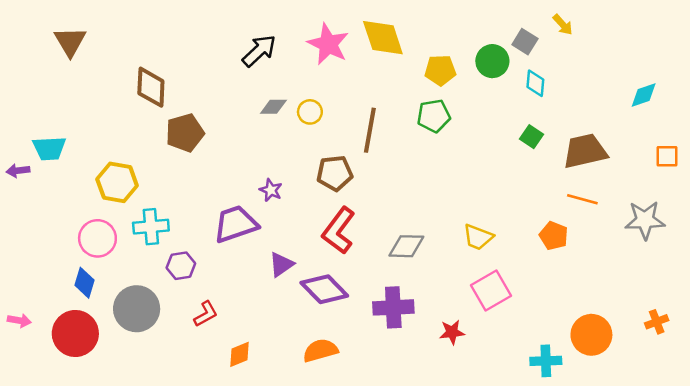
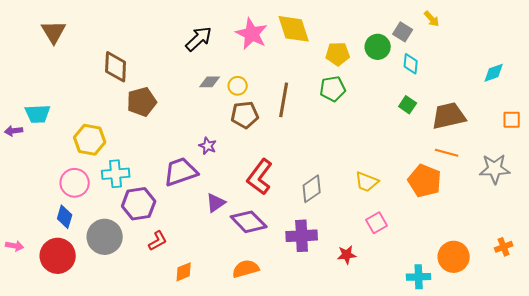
brown pentagon: (335, 173) -> (245, 115), moved
orange pentagon: (554, 236) -> (425, 181), size x1.5
gray diamond: (406, 246) -> (312, 189), turned -36
purple hexagon: (181, 266) -> (139, 204), size x1.5
pink square: (491, 290) -> (377, 223), size x0.7

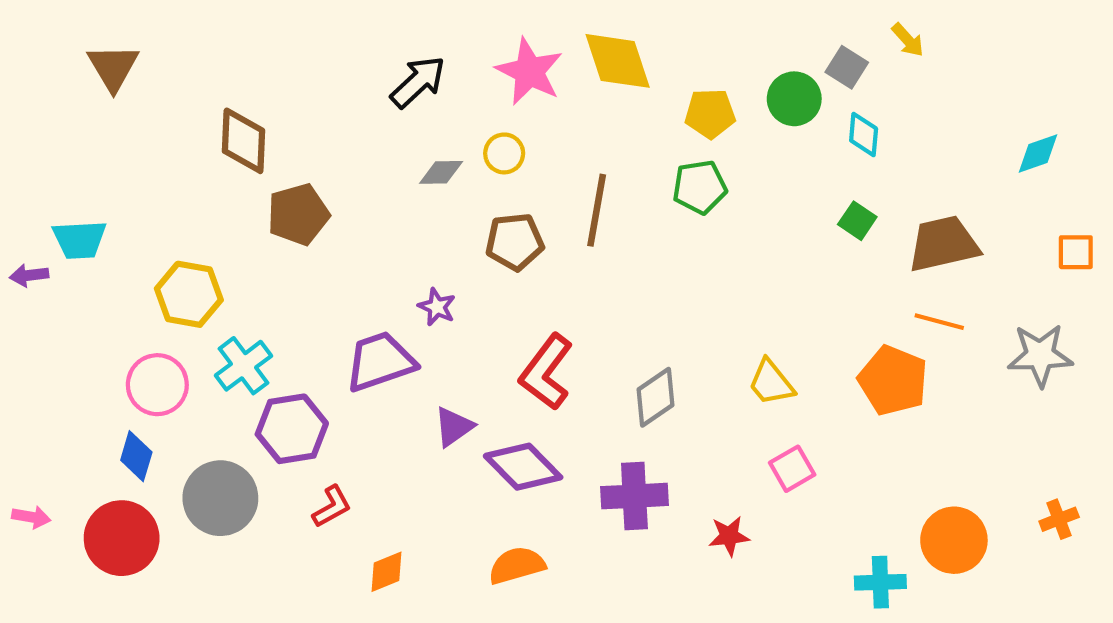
yellow circle: (238, 86) -> (504, 153), moved
cyan cross: (116, 174) -> (244, 366), turned -32
yellow trapezoid: (367, 182) -> (771, 383), turned 30

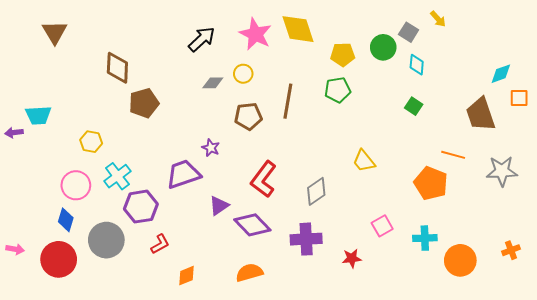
brown trapezoid: (943, 244) -> (481, 114), moved, turned -96
orange square: (1076, 252) -> (519, 98), moved
yellow hexagon: (189, 294) -> (91, 142), size x0.7
yellow trapezoid: (771, 383) -> (364, 161), moved
cyan cross: (880, 582) -> (425, 238), moved

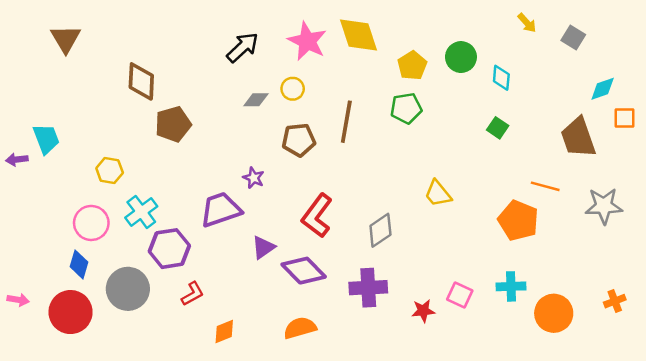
gray square: (409, 32) -> (573, 37), moved
yellow pentagon: (343, 54) -> (412, 66), turned -30
cyan trapezoid: (38, 115) -> (46, 139), turned -108
pink square: (382, 226) -> (460, 295), moved, turned -35

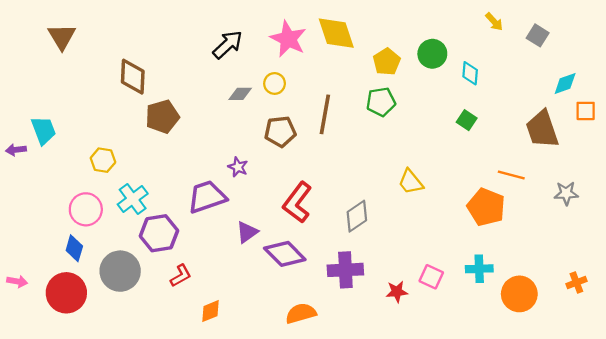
gray star: (604, 206) -> (566, 193), size x0.7
orange semicircle: (300, 328) -> (301, 313), moved

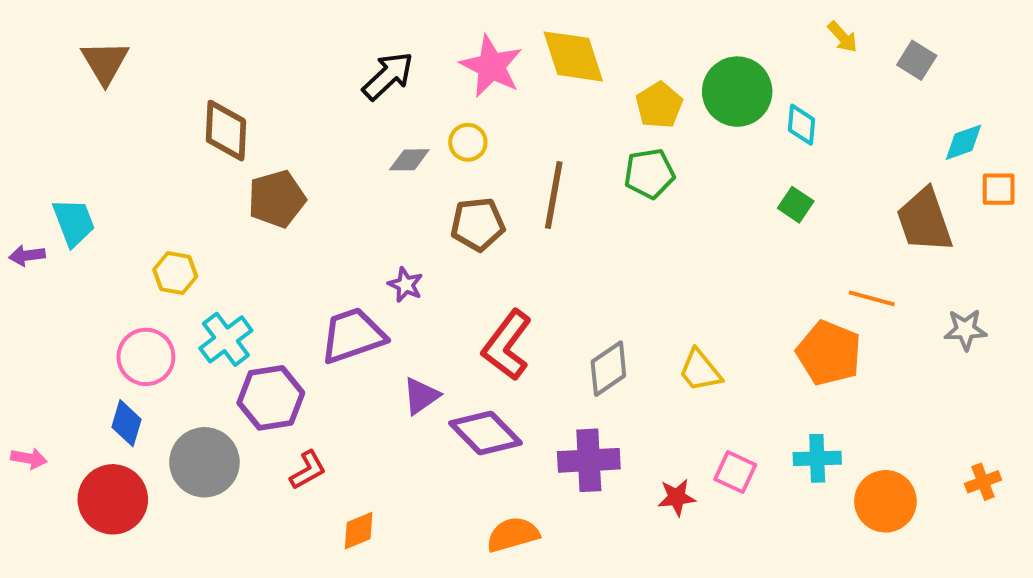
green circle: (432, 54) -> (737, 92), size x1.4
yellow trapezoid: (411, 182) -> (700, 371), moved
pink arrow: (17, 281) -> (29, 458), moved

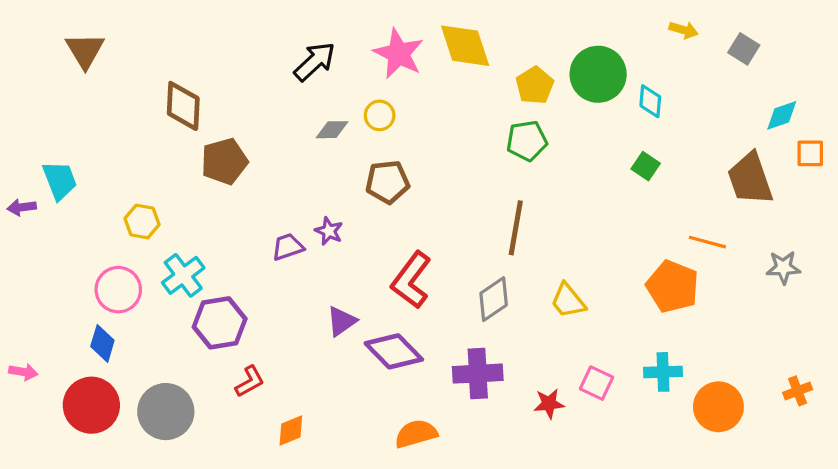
yellow arrow: (843, 37) -> (684, 30), turned -32
brown line: (554, 195) -> (516, 228), moved
purple trapezoid: (353, 335) -> (288, 247), moved, size x0.6
gray circle: (204, 462) -> (166, 412), moved

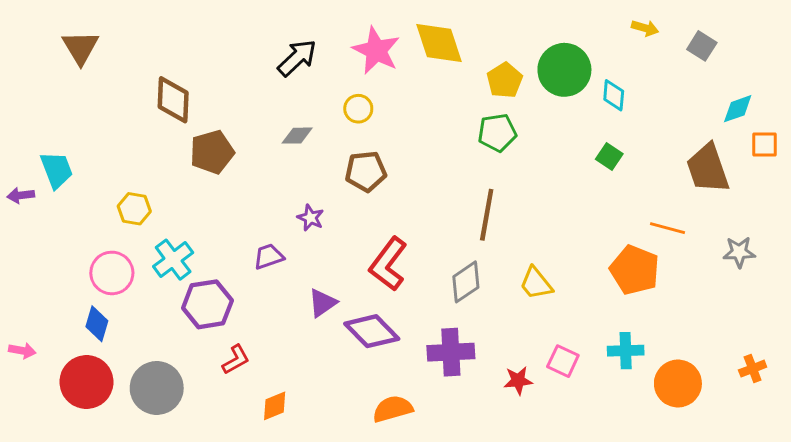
gray diamond: (332, 130) -> (297, 136), moved
purple trapezoid: (288, 247) -> (269, 257), moved

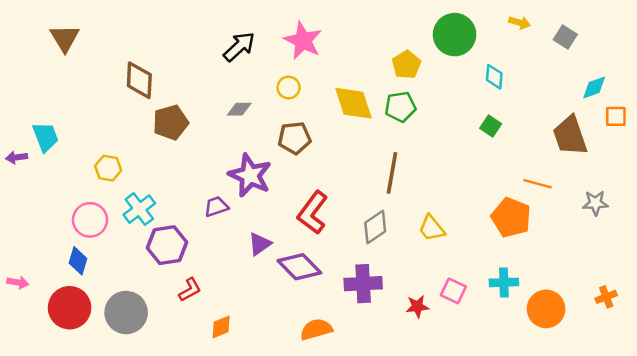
yellow diamond: (439, 43) -> (354, 103), moved
green circle: (564, 70) -> (455, 35), moved
purple star: (311, 218) -> (250, 175), size x2.0

